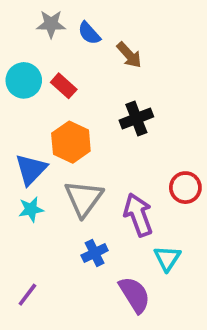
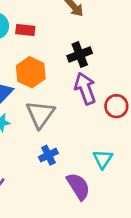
red rectangle: (64, 86) -> (25, 30), turned -36
purple arrow: (138, 215) -> (85, 88), moved

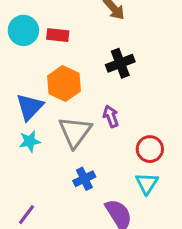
purple arrow: (85, 88) -> (111, 116), moved, size x0.6
red circle: (116, 106) -> (150, 149), moved

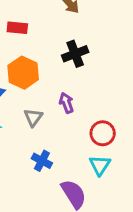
gray triangle: (75, 132) -> (33, 117), size x0.6
blue cross: (84, 179) -> (42, 161), turned -36

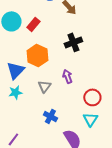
red rectangle: (17, 28) -> (33, 24), turned -56

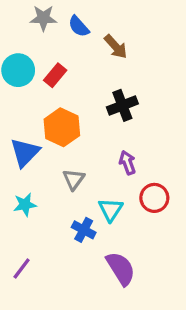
purple arrow: (67, 76) -> (127, 163), moved
cyan star: (15, 92) -> (25, 205), moved
cyan triangle: (90, 119) -> (111, 210), moved

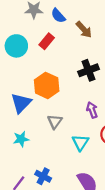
red rectangle: (55, 75) -> (47, 41), moved
blue cross: (84, 230) -> (43, 176), moved

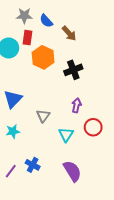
red rectangle: (47, 41) -> (27, 38), moved, turned -32
orange hexagon: (47, 85) -> (43, 57), moved
purple arrow: (92, 110) -> (76, 105), turned 32

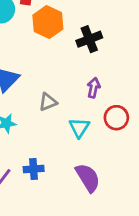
gray triangle: (43, 116) -> (48, 102), turned 32
blue cross: (33, 165) -> (34, 169), turned -32

